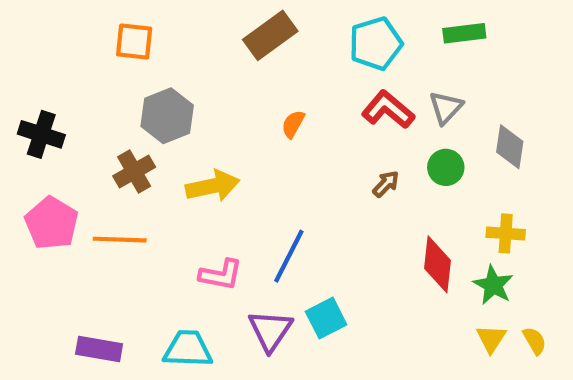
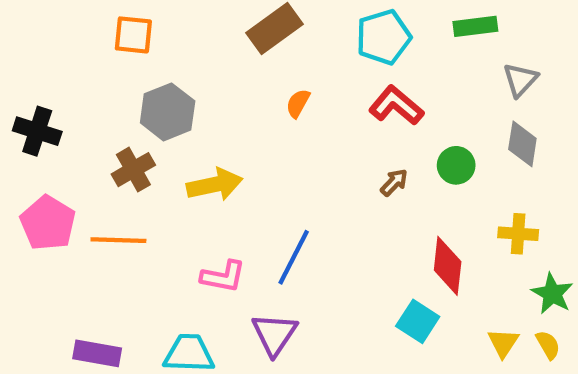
gray triangle: (446, 108) -> (520, 80), moved
orange semicircle: (293, 124) -> (298, 103), moved
green star: (493, 285) -> (552, 294), moved
cyan square: (326, 318) -> (418, 321), moved, turned -30

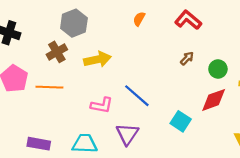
green circle: (456, 165) -> (218, 69), moved
blue line: (294, 257) -> (137, 96), turned -76
red diamond: (448, 266) -> (214, 100), turned 64
cyan square: (418, 321) -> (181, 121), moved

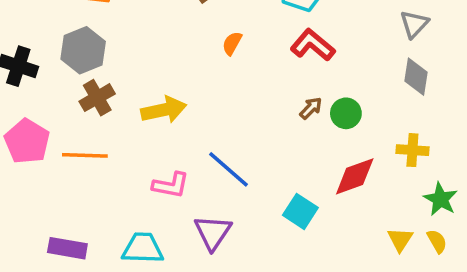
gray hexagon: (74, 23) -> (83, 50), moved
green circle: (218, 69) -> (346, 113), moved

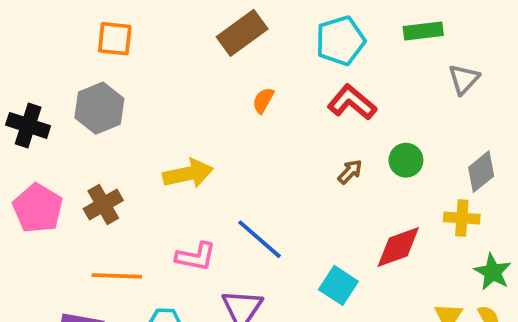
gray diamond: (416, 77) -> (481, 172), moved, turned 42
brown cross: (97, 98) -> (103, 205), moved
green circle: (346, 113) -> (406, 160), moved
orange line: (85, 155) -> (117, 276), moved

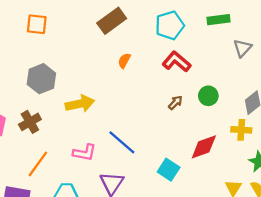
gray hexagon: (99, 108) -> (41, 79), moved
orange line: (117, 276) -> (38, 164), turned -56

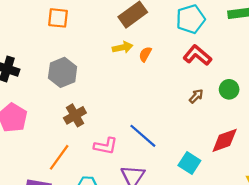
yellow arrow: (80, 104) -> (123, 47), moved, size x0.7
brown cross: (30, 122) -> (75, 115), moved

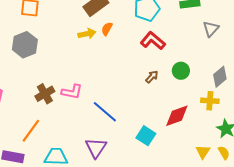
orange semicircle: (145, 54) -> (107, 29), moved
gray hexagon: (63, 72) -> (25, 45), moved
pink L-shape: (106, 146) -> (72, 92), moved

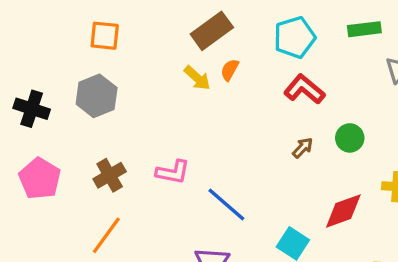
yellow arrow: (87, 34) -> (197, 78), turned 54
brown cross: (45, 94) -> (110, 175), moved

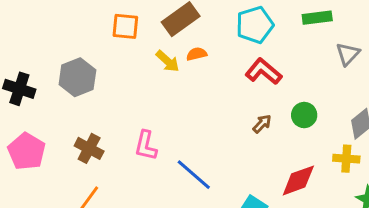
orange square: (105, 36) -> (125, 26), moved
orange semicircle: (230, 70) -> (197, 54), turned 48
pink L-shape: (173, 172) -> (146, 146), turned 92
brown cross: (110, 175) -> (89, 148), turned -32

